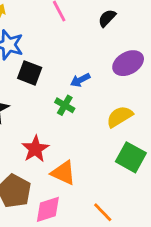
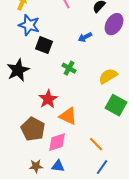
purple ellipse: (128, 63) -> (114, 24), moved, turned -30
blue arrow: (80, 80) -> (85, 37), moved

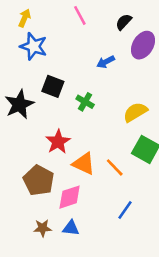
black square: (44, 45) -> (53, 86), moved
orange line: (96, 144) -> (115, 167), moved
blue line: (102, 167) -> (125, 210), moved

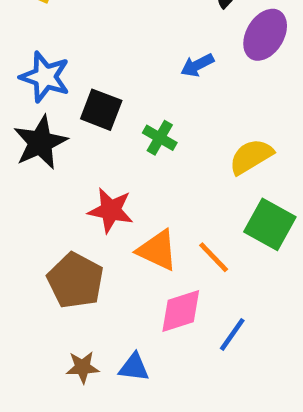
blue star: (34, 46) -> (45, 77), moved
red star: (58, 142) -> (111, 210), turned -30
pink diamond: (70, 197) -> (181, 311), moved

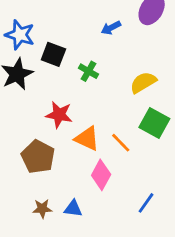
pink diamond: (181, 311) -> (101, 175), turned -44
blue line: (232, 334) -> (146, 203), moved

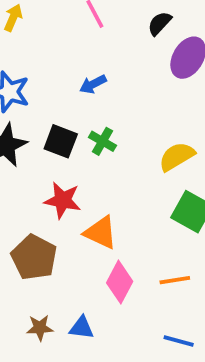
blue arrow: (111, 28) -> (93, 84), moved
black square: (53, 54) -> (61, 141), moved
orange line: (121, 143) -> (175, 280), moved, turned -55
blue line: (146, 203) -> (179, 341), moved, turned 70

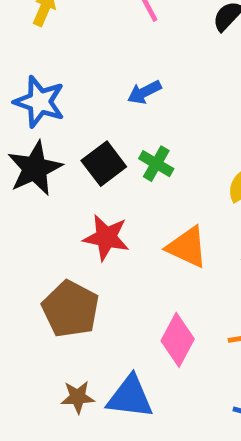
black square: (61, 141) -> (104, 164), turned 32
orange triangle: (101, 233) -> (187, 247), moved
blue triangle: (82, 328) -> (130, 397), size x1.5

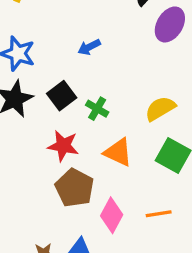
green cross: (156, 164) -> (97, 109), moved
brown pentagon: (70, 309) -> (74, 188), moved

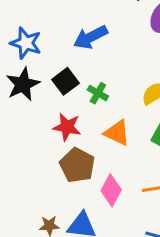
blue arrow: (89, 47) -> (91, 37), size x1.6

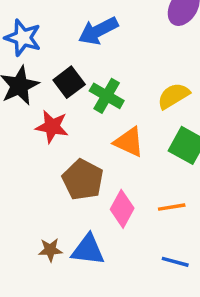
green cross: (98, 93) -> (107, 96), size x1.4
red star: (67, 127) -> (52, 127), moved

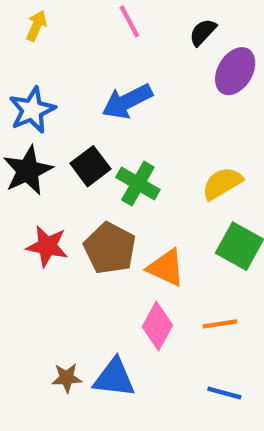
blue star: (23, 38) -> (32, 110), turned 30
red star: (52, 127) -> (47, 246), moved
orange triangle: (129, 142) -> (166, 268), moved
brown pentagon: (83, 180) -> (110, 248), moved

